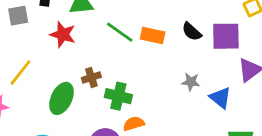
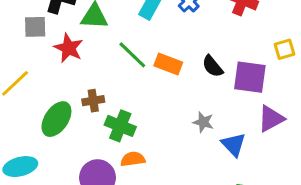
gray square: (18, 16) -> (35, 27), moved

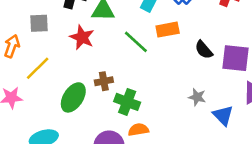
gray square: (35, 27) -> (39, 23), moved
orange rectangle: (168, 64) -> (168, 30), moved, turned -30

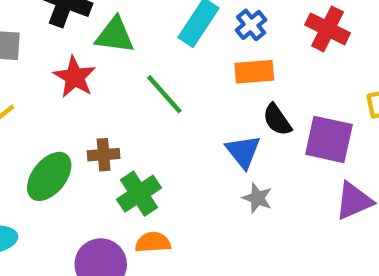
orange rectangle: (168, 30) -> (254, 72), moved
green cross: (127, 102) -> (139, 194), turned 30
blue triangle: (223, 115) -> (243, 152), moved

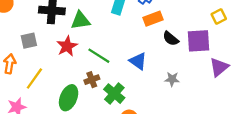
red star: (75, 77) -> (67, 46), turned 30
green line: (164, 94) -> (99, 56), moved
blue triangle: (243, 152) -> (138, 61), moved

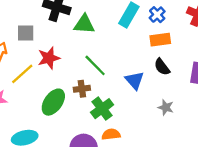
black semicircle: (171, 39) -> (162, 67), moved
red star: (67, 46) -> (49, 58), moved

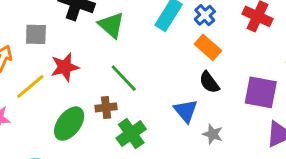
green triangle: (84, 24) -> (111, 25), turned 35
orange rectangle: (160, 40) -> (208, 47), turned 48
blue triangle: (135, 80) -> (186, 111), moved

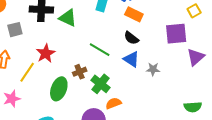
gray square: (36, 34) -> (15, 30), moved
green line: (124, 78) -> (100, 50), moved
black semicircle: (209, 82) -> (131, 38), moved

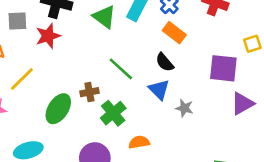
green triangle: (68, 18) -> (104, 17), moved
red star: (46, 53) -> (48, 36), moved
orange semicircle: (113, 103) -> (139, 142), moved

